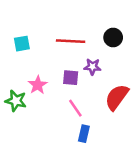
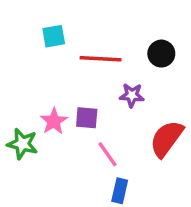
cyan square: (22, 44) -> (54, 36), moved
purple square: (71, 78) -> (87, 118), moved

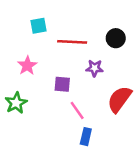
pink star: (54, 121) -> (27, 66), moved
green star: (22, 144) -> (16, 103), turned 30

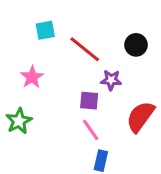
red line: (72, 42) -> (85, 49), turned 36
purple square: (62, 84) -> (89, 101), moved

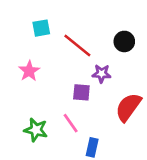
green star: (19, 121) -> (36, 130), moved, turned -30
pink line: (91, 130) -> (71, 123), moved

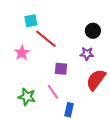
red line: (77, 45) -> (46, 39), moved
purple star: (102, 74) -> (87, 54), moved

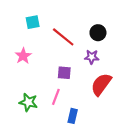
red line: (46, 39) -> (63, 37), moved
pink line: (53, 92) -> (56, 97), turned 56

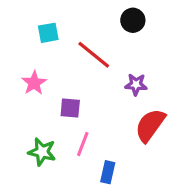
black circle: (98, 33) -> (133, 20), moved
purple square: (64, 73) -> (70, 108), moved

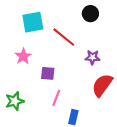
cyan square: (48, 33) -> (33, 22), size x1.5
green star: (42, 152) -> (15, 101), moved, turned -30

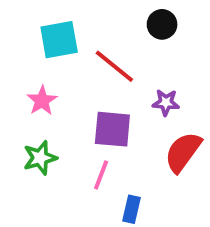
purple square: (48, 73) -> (112, 129), moved, size x1.5
green star: (15, 101) -> (40, 158), moved

